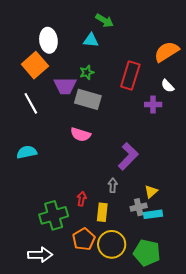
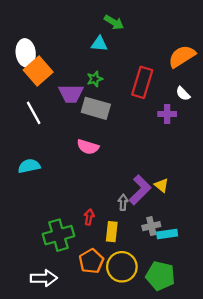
white ellipse: (48, 40) -> (26, 53), moved
purple L-shape: (128, 156) -> (140, 190), moved
yellow triangle: (151, 192) -> (161, 185), moved, turned -40

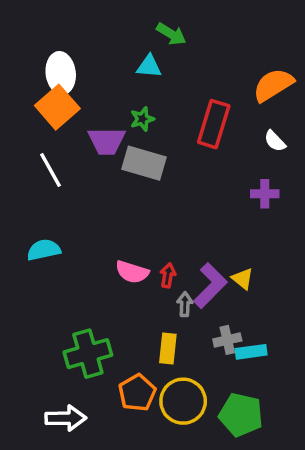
white ellipse: (26, 53) -> (61, 73), moved
purple cross: (167, 114) -> (265, 194), moved
pink semicircle: (88, 147) -> (132, 272), moved
red arrow: (89, 217) -> (168, 275), moved

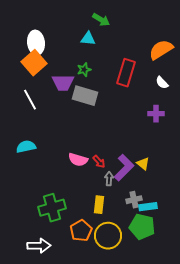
red arrow: (168, 275) -> (99, 162), turned 128
green pentagon: (241, 415) -> (142, 227), moved

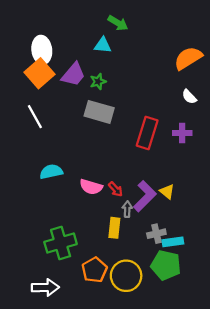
red rectangle: (126, 73) -> (147, 133), moved
purple trapezoid: (63, 83) -> (73, 74), moved, turned -50
cyan semicircle: (26, 147) -> (51, 172), moved
yellow rectangle: (99, 205) -> (114, 228), moved

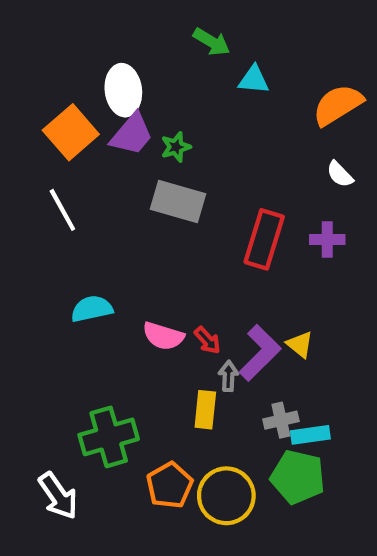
cyan triangle: (103, 45) -> (254, 80), moved
white ellipse: (42, 50) -> (123, 90), moved
white arrow: (45, 287) -> (58, 496), moved, turned 56

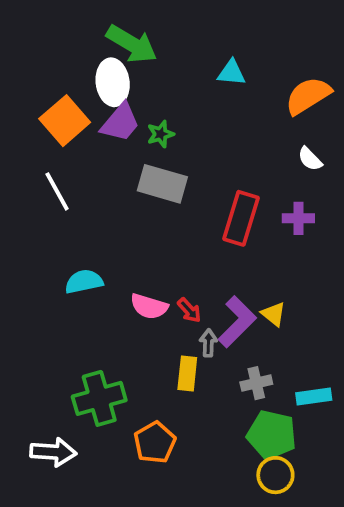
green arrow: (212, 42) -> (132, 44), moved, size x1.5
cyan rectangle: (310, 435) -> (314, 396), moved
white arrow: (58, 496) -> (53, 452), turned -51
yellow circle: (226, 496) -> (275, 475), moved, size x0.7

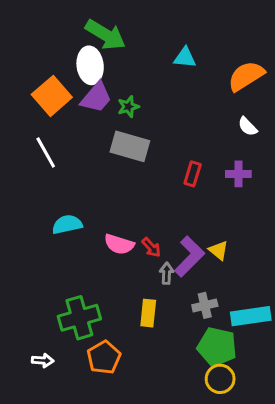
red rectangle: (241, 218) -> (193, 174), size x0.6
yellow rectangle: (187, 373) -> (148, 313), moved
cyan rectangle: (314, 396) -> (251, 316), size x1.4
orange pentagon: (155, 442) -> (104, 357), moved
white arrow: (53, 452) -> (43, 360), size x0.6

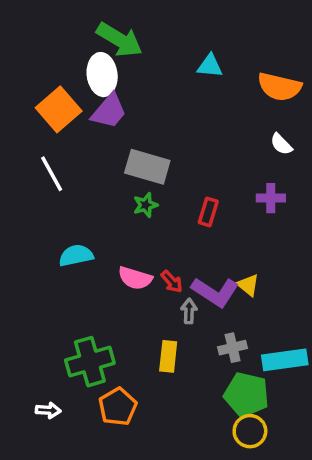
orange semicircle: (246, 76) -> (279, 87), turned -135
green star: (128, 107) -> (146, 205), moved
red rectangle: (193, 174) -> (208, 212), moved
purple L-shape: (189, 256) -> (215, 292), turned 78

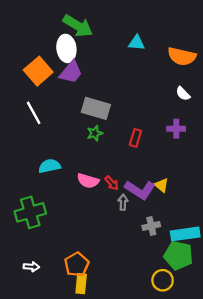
yellow rectangle: (168, 356) -> (81, 284), moved
green cross: (90, 362) -> (30, 212), moved
green pentagon: (246, 395) -> (178, 255), moved

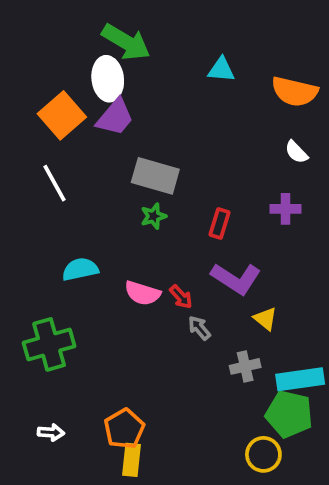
yellow triangle: (161, 185) -> (265, 319), moved
purple L-shape: (140, 190) -> (236, 278), moved
gray arrow: (123, 202) -> (199, 328), turned -42

